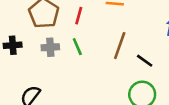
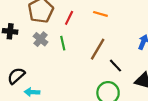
gray cross: (50, 47) -> (41, 39), turned 32

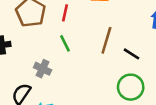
gray cross: (41, 39) -> (43, 69), moved

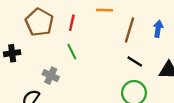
brown line: (106, 40) -> (129, 30), moved

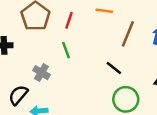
black line: (135, 62) -> (114, 68), moved

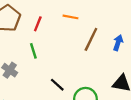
black line: (114, 68) -> (57, 85), moved

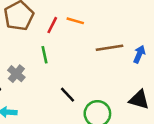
orange line: (71, 17) -> (75, 21), moved
brown line: (91, 39) -> (110, 48), turned 50

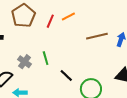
orange line: (75, 21) -> (68, 17), turned -40
green line: (45, 55) -> (46, 58), moved

